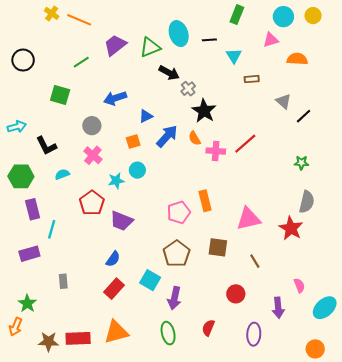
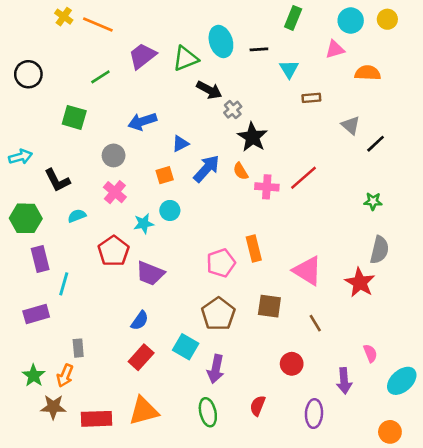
pink triangle: (248, 219) -> (307, 271), turned 45
orange arrow: (16, 327) -> (65, 376), moved
brown star: (48, 342) -> (53, 407), moved

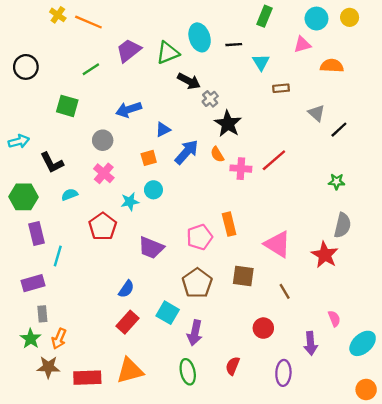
purple trapezoid: (150, 273) -> (151, 248), moved
gray rectangle: (78, 348) -> (42, 314), moved
orange circle: (390, 432) -> (366, 389), moved

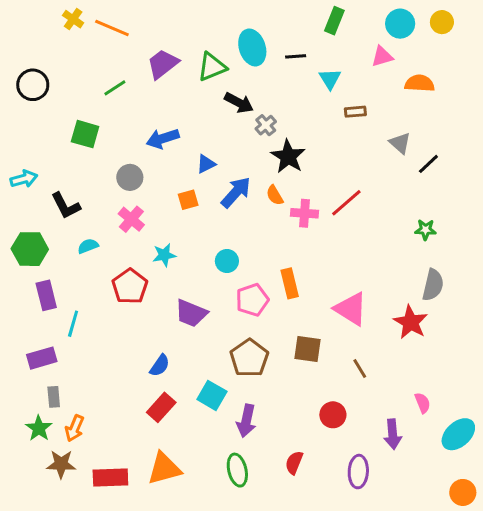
cyan circle: (153, 190) -> (227, 261), moved

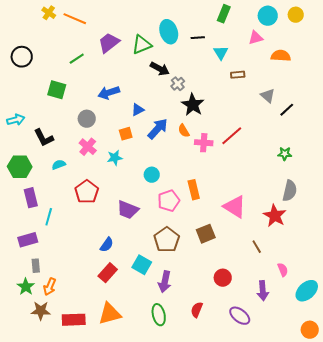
cyan star: (164, 255) -> (115, 158), moved
brown square: (308, 349) -> (206, 234), turned -30
brown line: (360, 369) -> (257, 247), moved
purple ellipse: (358, 472) -> (240, 316), turned -55

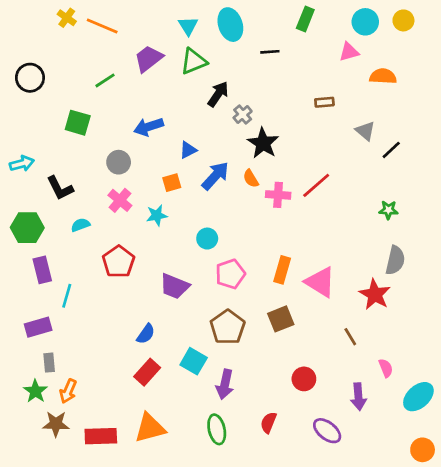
cyan ellipse: (169, 32) -> (230, 25), moved
cyan triangle: (221, 53) -> (188, 26), moved
black arrow: (160, 69) -> (218, 94), turned -84
orange rectangle: (194, 190) -> (282, 270), moved, turned 30

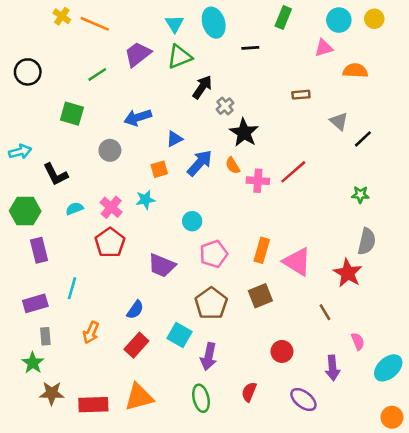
pink cross: (120, 200) -> (111, 207), moved
cyan line: (67, 296) -> (72, 288), moved
orange arrow: (68, 391) -> (91, 332), moved

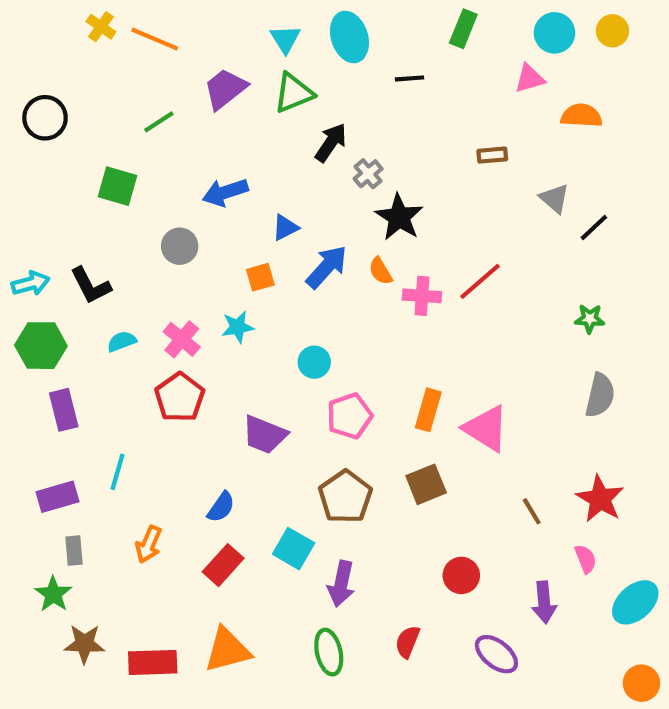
cyan arrow: (20, 152) -> (31, 283), moved
red star: (348, 273) -> (600, 499), moved

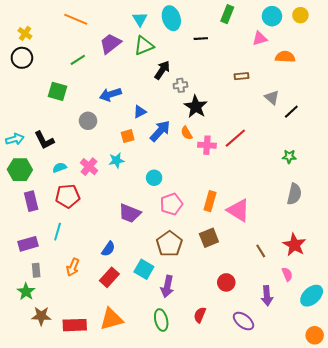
yellow cross: (101, 27) -> (25, 33), moved
gray cross: (368, 174) -> (180, 85), turned 32
red pentagon: (180, 397) -> (68, 196), moved, turned 30

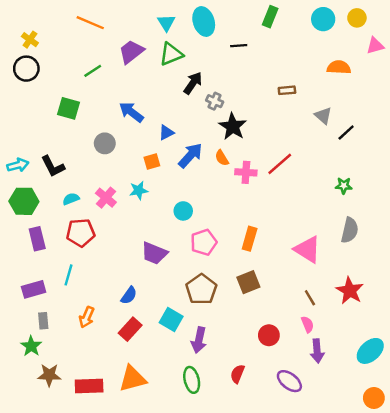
pink triangle: (260, 39) -> (375, 46), moved
gray cross: (180, 85) -> (215, 101), turned 32
blue arrow: (110, 94) -> (131, 112), turned 55
pink triangle: (238, 210) -> (307, 250), moved
pink semicircle: (287, 274) -> (307, 324), moved

